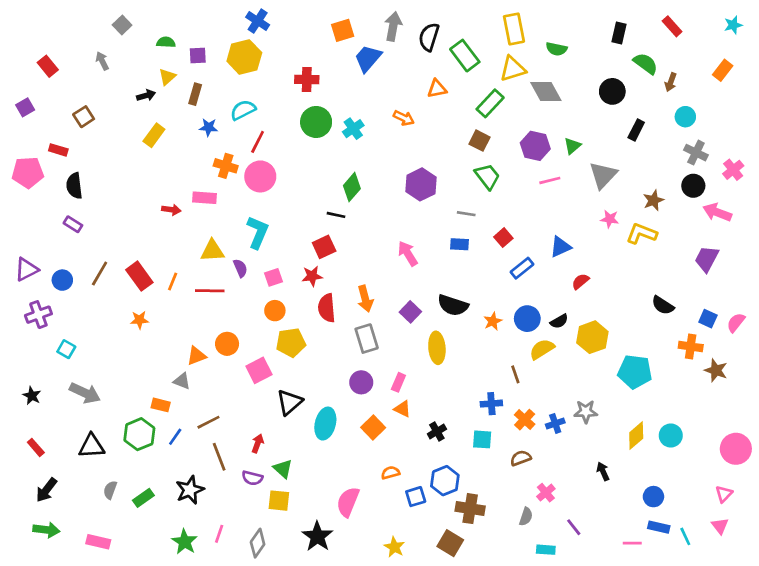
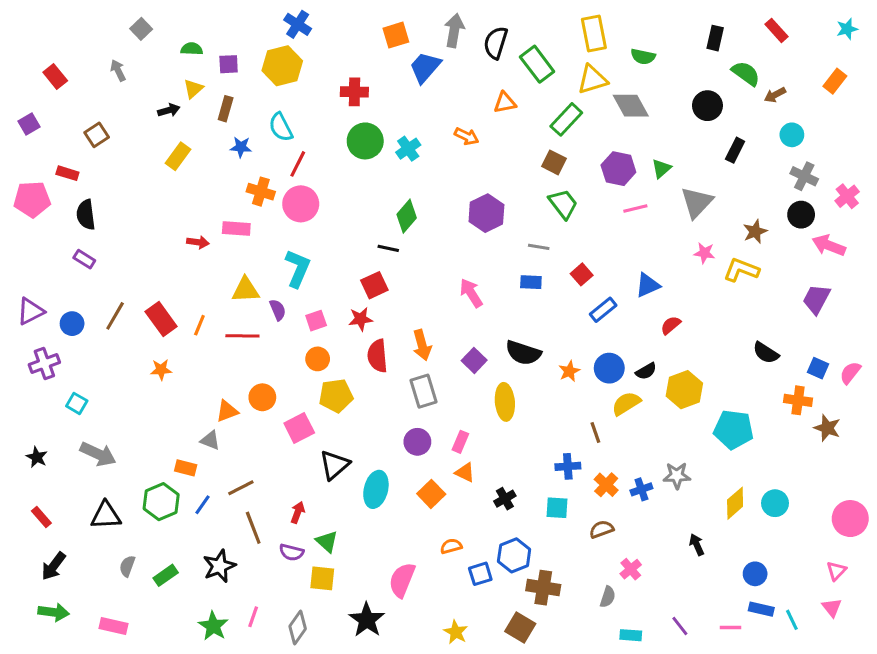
brown arrow: (671, 82) -> (775, 95), turned 42
cyan semicircle: (243, 110) -> (281, 127), turned -90
purple line: (574, 527) -> (680, 626), moved

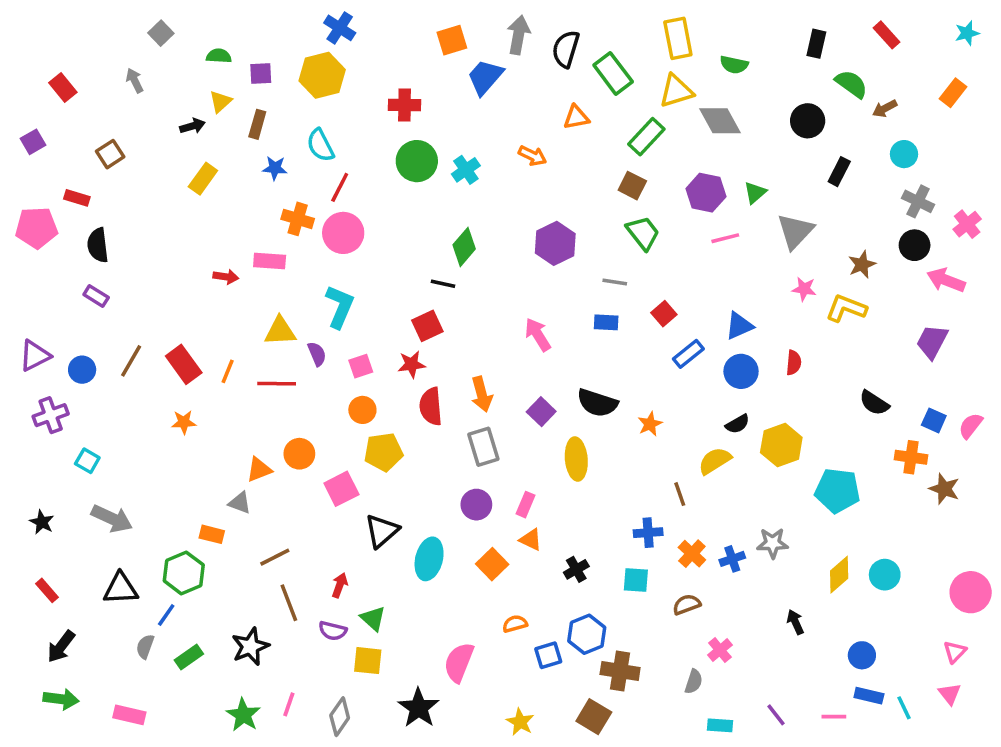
red semicircle: (671, 325) -> (794, 363), moved, turned 135
blue circle: (609, 368) -> (741, 371), moved
blue line: (202, 505) -> (166, 615), moved

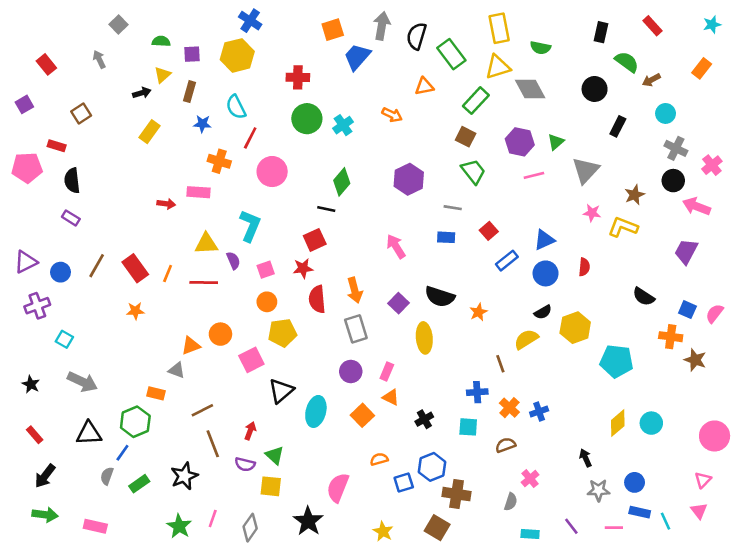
pink circle: (343, 233) -> (272, 172), moved
gray star: (773, 543) -> (598, 490), moved

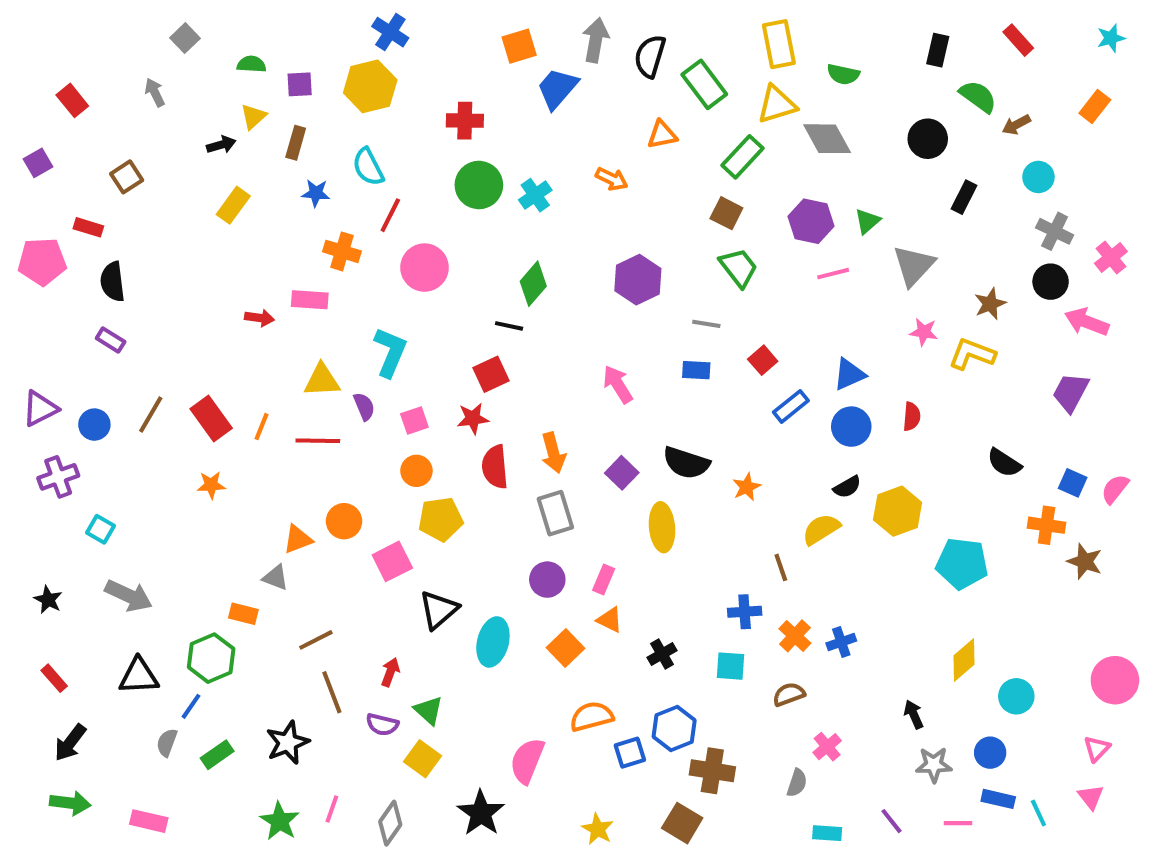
cyan circle: (651, 423) -> (1016, 696), moved
orange semicircle: (379, 459) -> (592, 716), size x1.5
yellow square: (271, 486) -> (423, 759), turned 30

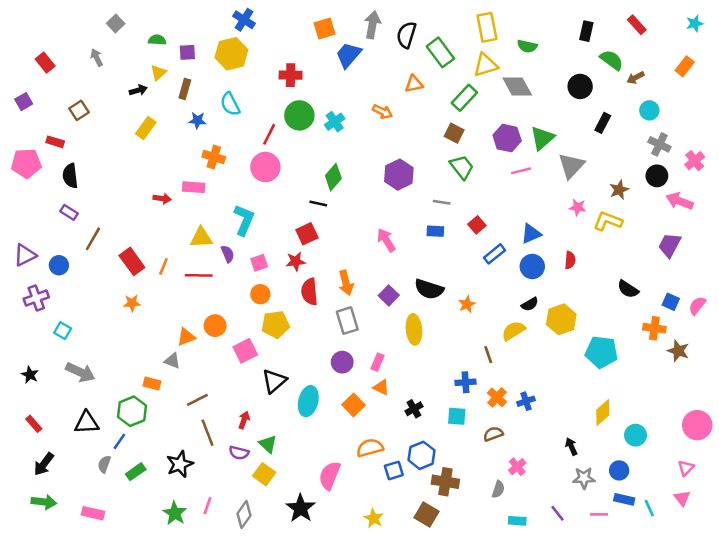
red line: (390, 215) -> (269, 134), moved
green triangle: (867, 221) -> (542, 138), size x1.5
brown line: (151, 414) -> (93, 239), moved

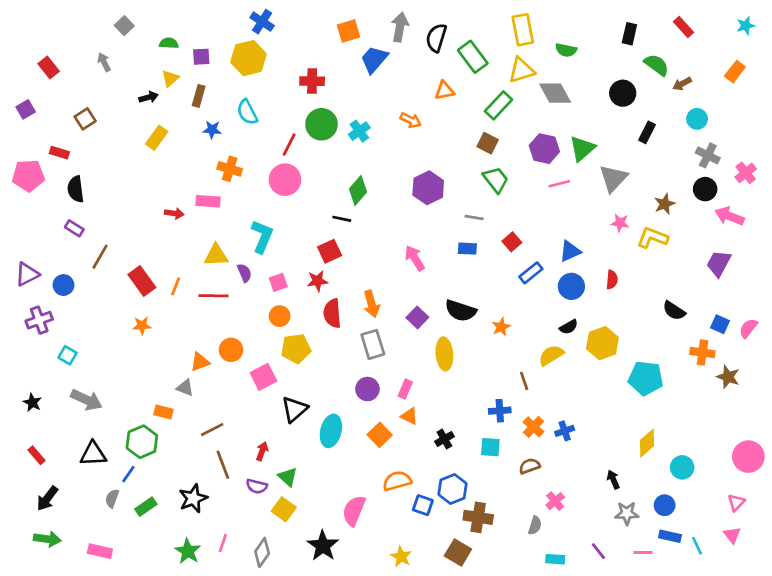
blue square: (394, 470) -> (423, 505), turned 36

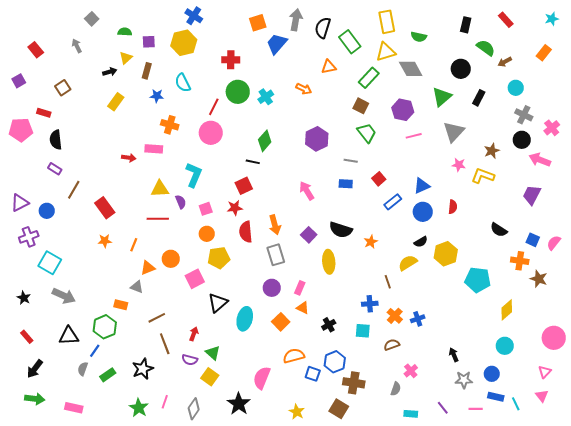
green triangle: (582, 149) -> (442, 97), moved
orange line: (176, 286) -> (134, 245), moved
cyan square: (68, 355) -> (50, 263), size x1.6
yellow diamond: (647, 443) -> (507, 310), moved

